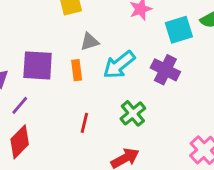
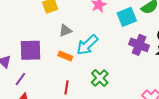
orange rectangle: (77, 70) -> (65, 56), moved, turned -56
purple cross: (165, 70) -> (139, 45), moved

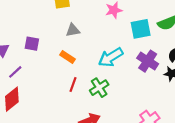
cyan arrow: (87, 45) -> (111, 57), moved
purple square: (30, 50) -> (32, 44), size x0.6
red line: (67, 87) -> (73, 85), moved

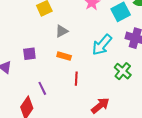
purple line: (15, 72) -> (42, 88), moved, turned -56
green cross: (99, 88) -> (123, 71), moved

